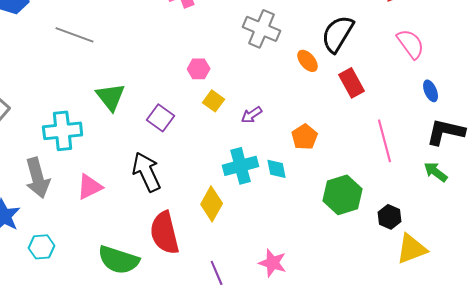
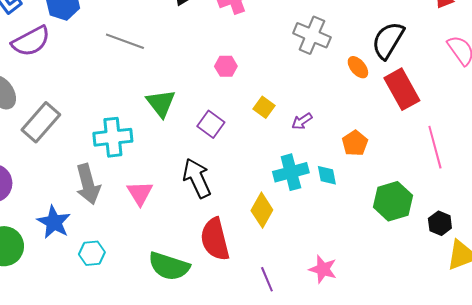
pink hexagon: (199, 69) -> (226, 66), moved
red rectangle: (352, 83) -> (402, 89), size x1.4
pink triangle: (90, 187) -> (140, 193), turned -36

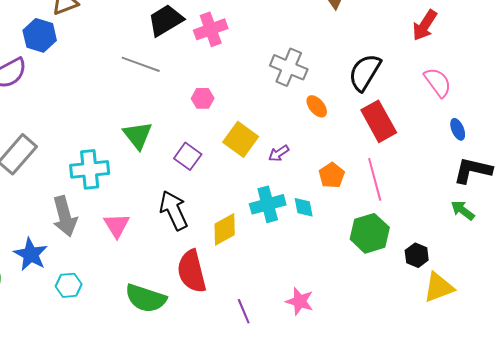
gray line: (125, 41) -> (141, 64), moved
orange ellipse: (358, 67) -> (317, 106), moved
yellow square: (264, 107) -> (241, 139), size x1.6
pink line: (435, 147) -> (375, 179), moved
yellow diamond: (262, 210) -> (225, 229), moved, turned 32

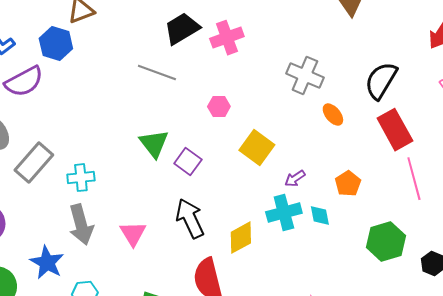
purple arrow: (279, 153) -> (295, 179), moved
purple square: (188, 156) -> (188, 162), moved
cyan cross: (90, 169) -> (81, 178), moved, size x0.7
pink line: (375, 179) -> (414, 179), moved

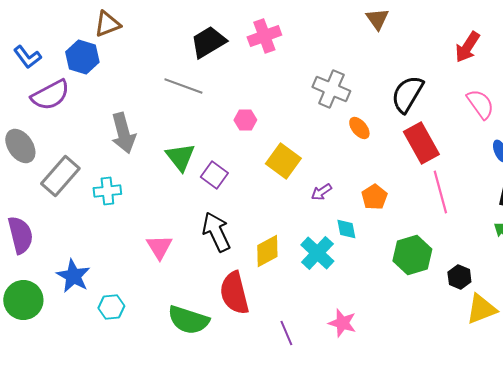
pink cross: (227, 38) -> (264, 36), moved
cyan cross: (284, 213) -> (317, 253), moved, turned -32
gray arrow: (81, 225) -> (123, 133), moved

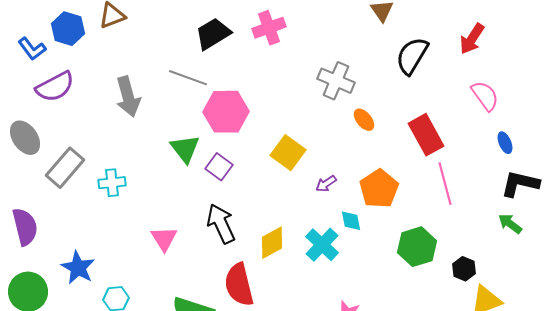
blue hexagon: (82, 57) -> (68, 29), moved
black semicircle: (407, 94) -> (412, 56), moved
pink hexagon: (245, 120) -> (226, 112), moved, size x2.0
gray arrow: (123, 133) -> (128, 97), moved
orange pentagon: (374, 197) -> (379, 189), size x1.5

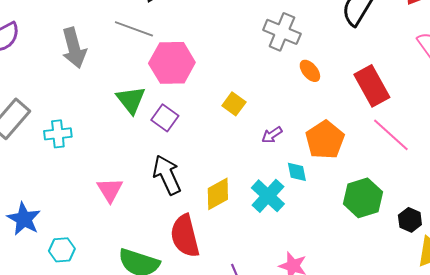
yellow square: (288, 153) -> (234, 104), size x0.7
pink line: (445, 184) -> (391, 135), turned -33

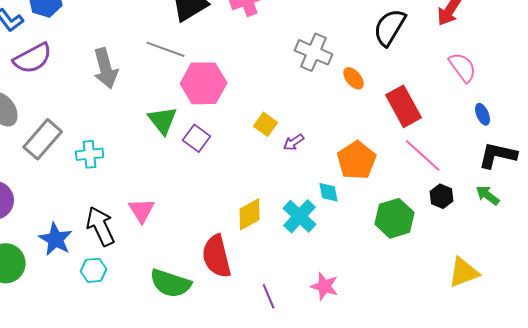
orange ellipse: (310, 71) -> (354, 78), moved
purple arrow: (272, 135) -> (294, 142), moved
black arrow: (167, 175) -> (101, 226), moved
black hexagon: (410, 220) -> (442, 196), moved

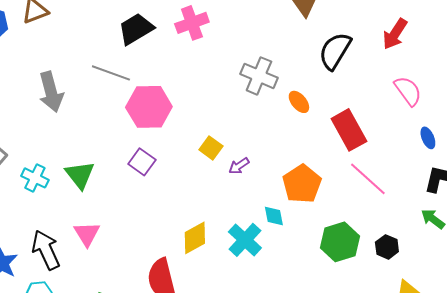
green triangle: (163, 120) -> (80, 175), moved
cyan cross: (90, 154) -> (35, 178), turned 32
black hexagon: (442, 196) -> (387, 247), moved

